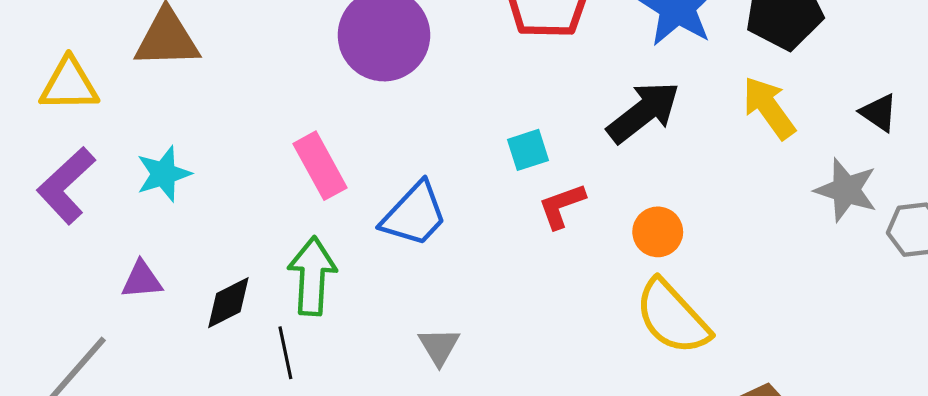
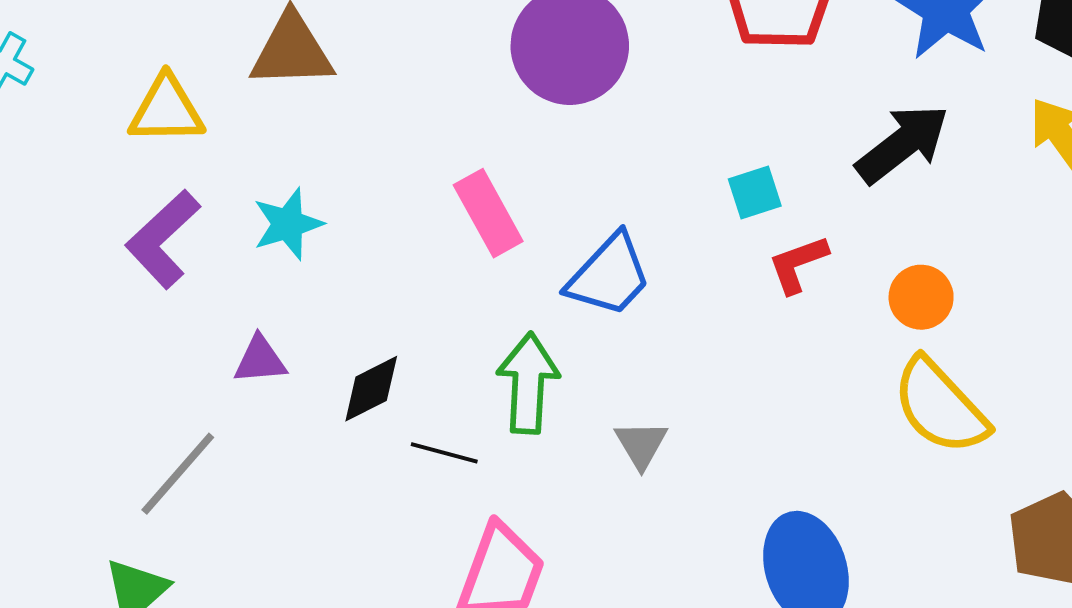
green arrow: (312, 276) -> (528, 383), moved
black line: (285, 353) -> (444, 453), turned -63

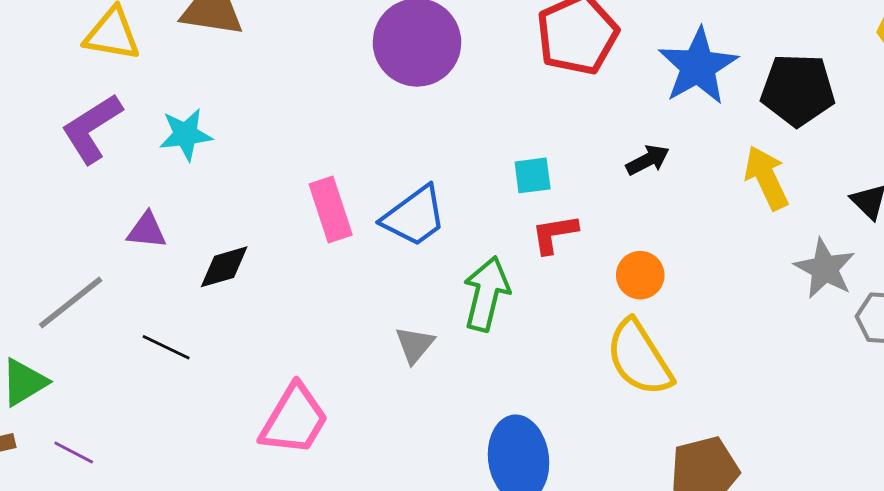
black arrow: (903, 144) -> (648, 160), size x0.6
pink rectangle: (488, 213) -> (331, 209), moved
green arrow: (528, 383) -> (486, 294), moved
black line: (444, 453) -> (166, 347), moved

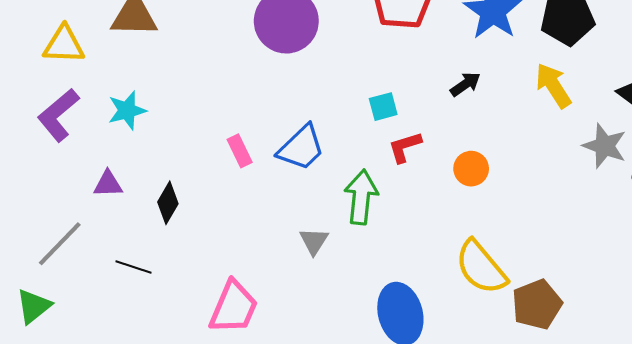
pink rectangle: (331, 209) -> (240, 151), size x0.7
black diamond: (224, 267) -> (168, 203), turned -36
yellow semicircle: (639, 358) -> (481, 267), moved

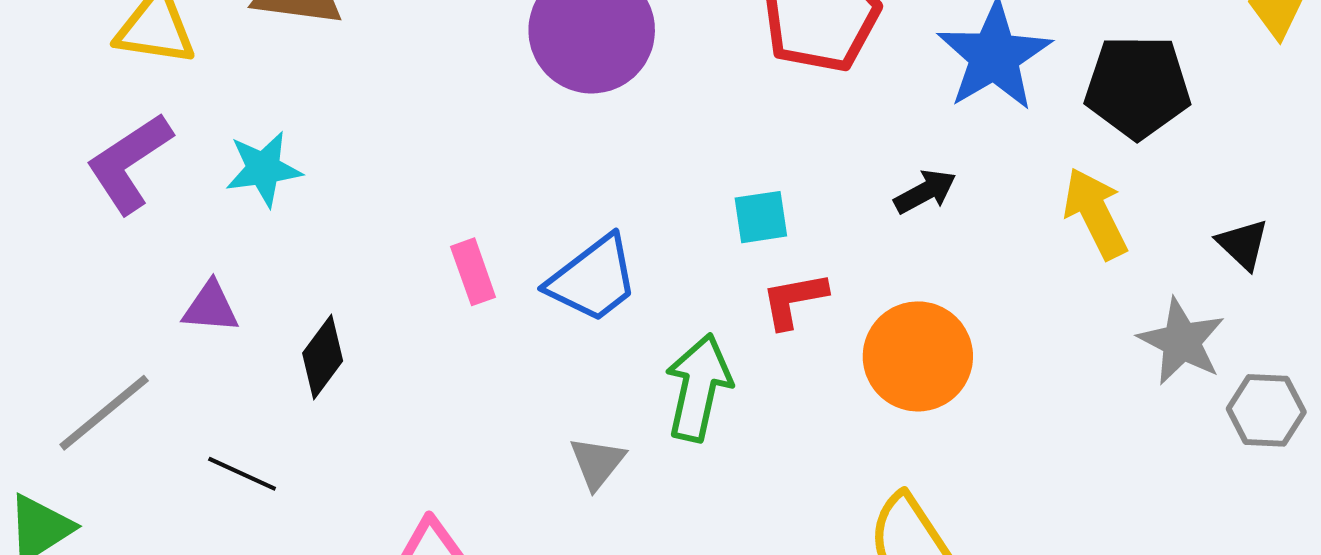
orange circle: (471, 169) -> (918, 356), size x1.6

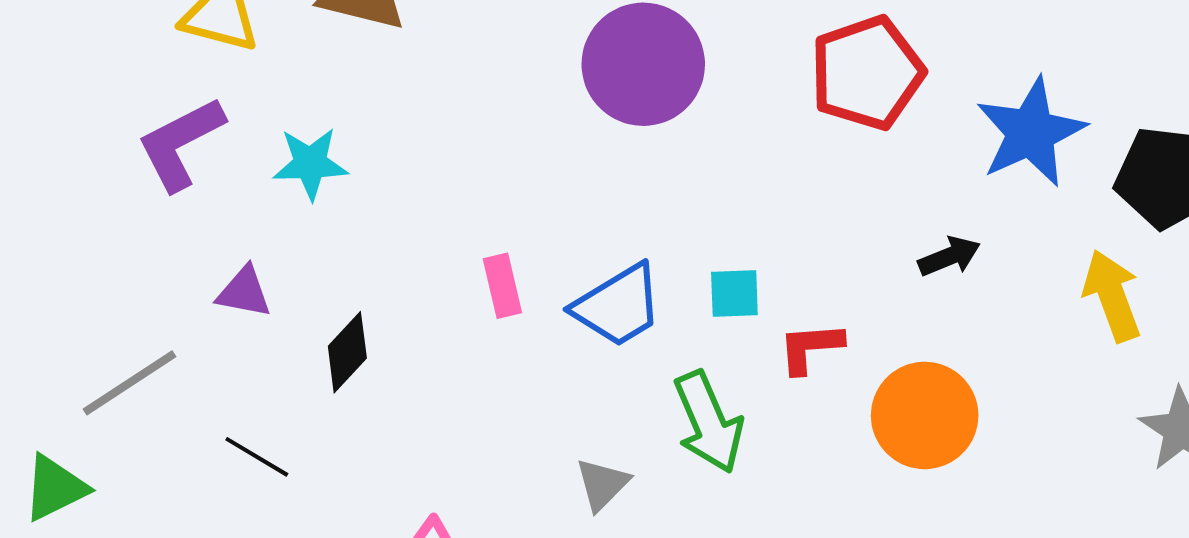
cyan square: (761, 217) -> (734, 294), moved
green arrow: (698, 388) -> (708, 422), turned 138

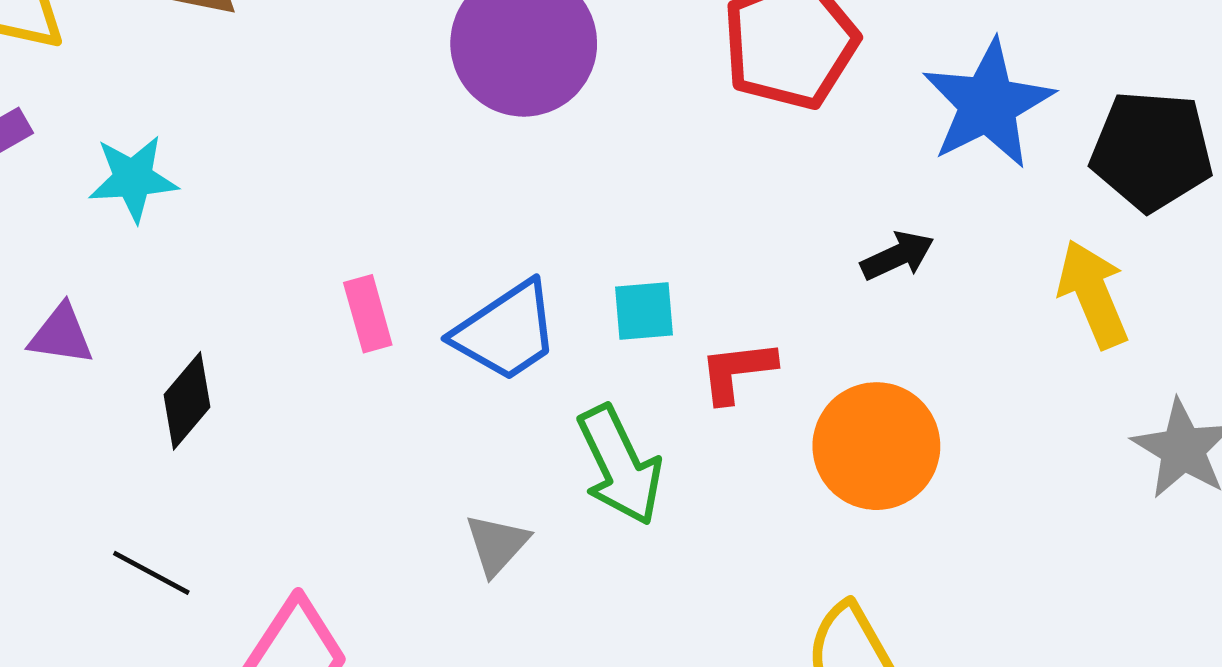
black line: (257, 457) -> (151, 573), moved

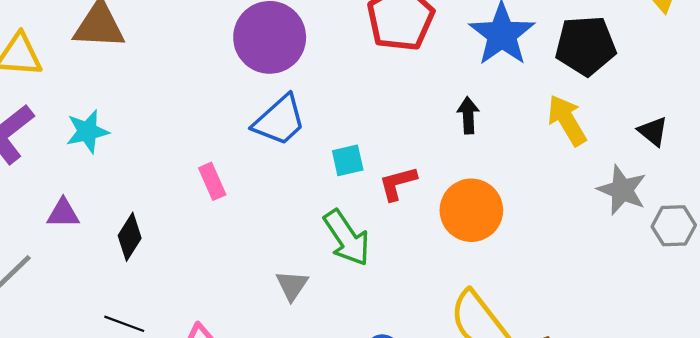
black arrow: (897, 256) -> (468, 115), turned -60
blue trapezoid: (506, 331) -> (279, 120), moved

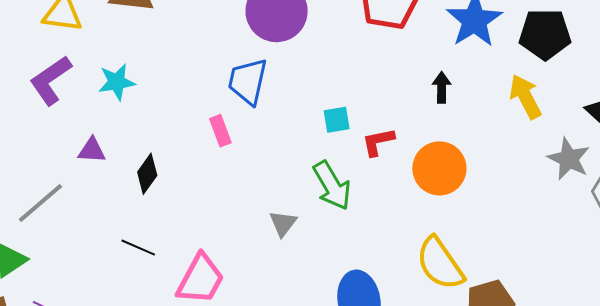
blue trapezoid: (279, 120) -> (248, 81), moved, turned 141

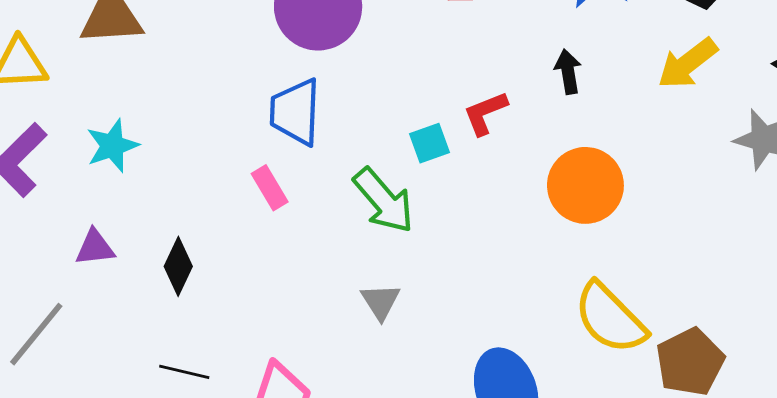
yellow arrow: (525, 97) -> (687, 63), turned -90
red L-shape: (378, 142) -> (485, 113), moved
green arrow: (332, 186) -> (384, 200), moved

